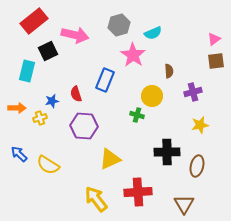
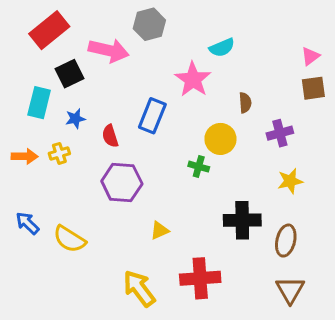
gray hexagon: (119, 25) -> (149, 24), moved
blue star: (52, 101) -> (75, 119), moved
yellow cross: (40, 118) -> (59, 153), moved
yellow triangle: (110, 159) -> (160, 230), size x0.6
brown triangle: (184, 204) -> (290, 290), moved

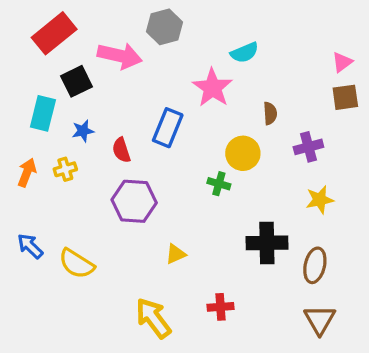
orange arrow: (25, 156) -> (27, 173), turned -70
red cross: (200, 278) -> (220, 307), size x0.6

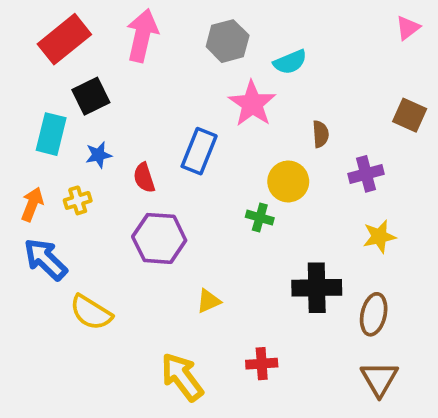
gray hexagon: (165, 27) -> (228, 41), moved
pink arrow: (120, 56) -> (142, 35), moved, turned -90
pink triangle: (342, 62) -> (408, 28), moved
brown square: (345, 97) -> (410, 115), turned 32
blue arrow: (30, 246) -> (45, 259), moved, size x1.4

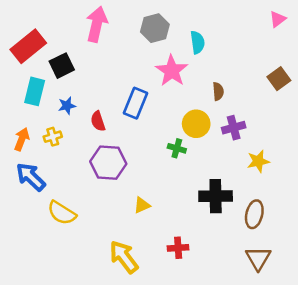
red rectangle: (64, 39) -> (28, 46), moved
cyan semicircle: (290, 62) -> (197, 42), turned -75
brown square: (410, 115) -> (279, 79), turned 30
purple cross: (366, 174) -> (234, 128), moved

